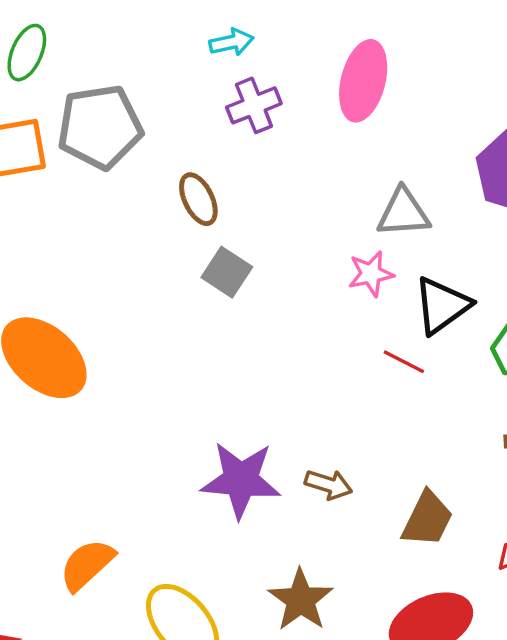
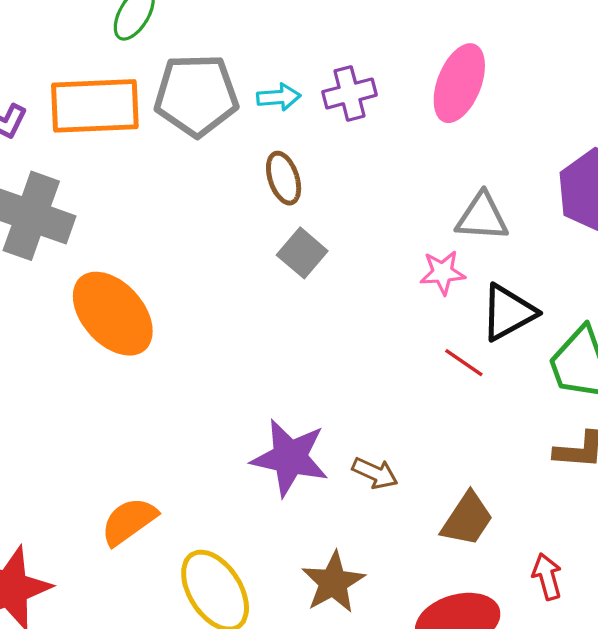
cyan arrow: (231, 42) -> (279, 97), moved

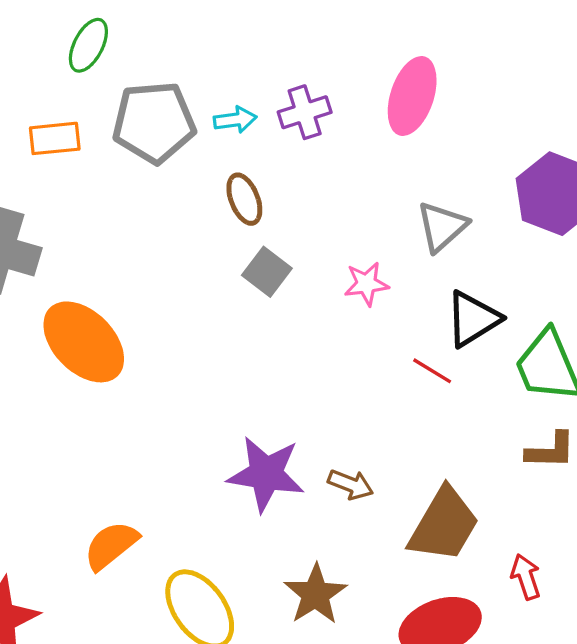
orange rectangle: (95, 106) -> (55, 138), size x0.6
gray triangle: (482, 217) -> (442, 227), turned -42
pink star: (443, 273) -> (366, 284), moved
brown trapezoid: (467, 519) -> (444, 525), size x1.4

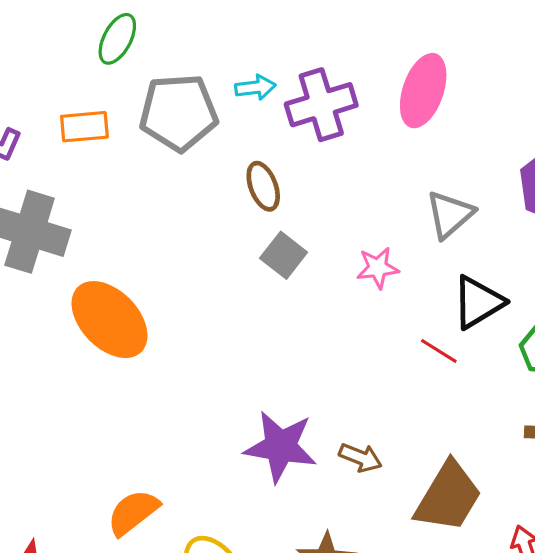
purple cross: (305, 112) -> (321, 105), size x1.4
cyan arrow: (235, 120) -> (255, 87), moved

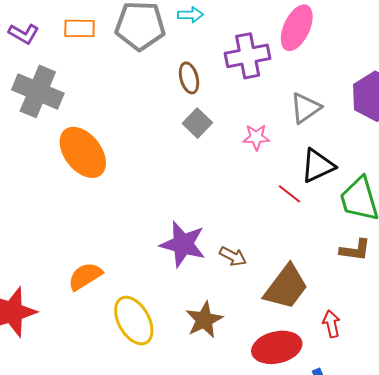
purple cross: (321, 105) -> (248, 56), moved

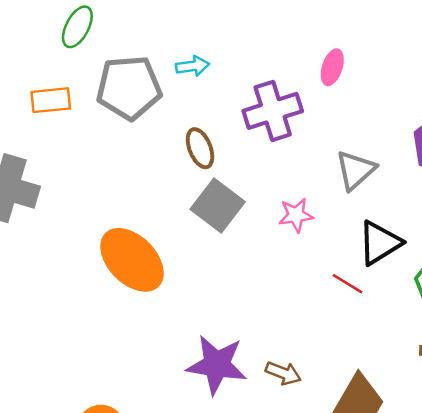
pink ellipse: (297, 28) -> (332, 67), size x0.6
gray square: (197, 123) -> (218, 205), size x1.4
orange ellipse: (83, 152) -> (132, 260), moved

